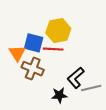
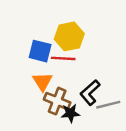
orange triangle: (17, 53) -> (42, 82), moved
brown cross: (33, 69) -> (57, 101), moved

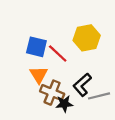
yellow hexagon: (69, 36) -> (87, 38), moved
red line: (63, 58) -> (58, 54), turned 40

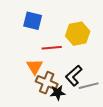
blue square: (36, 47) -> (33, 21), moved
red line: (58, 54) -> (52, 48), turned -48

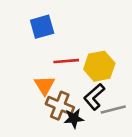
blue square: (33, 21) -> (42, 27), turned -30
yellow hexagon: (78, 34) -> (99, 66), moved

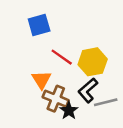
red line: (66, 61) -> (62, 57), turned 40
black star: (74, 118) -> (69, 111), turned -30

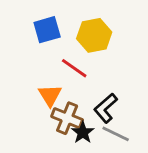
yellow hexagon: (93, 62) -> (94, 35), moved
gray line: (106, 102) -> (116, 134), moved, turned 40

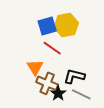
blue square: (47, 30) -> (47, 26), moved
black L-shape: (106, 108) -> (74, 76), turned 55

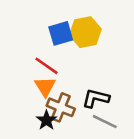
red line: (52, 48) -> (46, 66), moved
black star: (58, 93) -> (46, 120), moved

